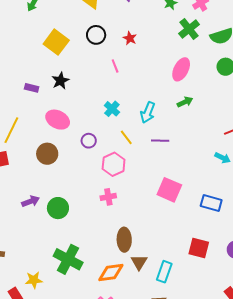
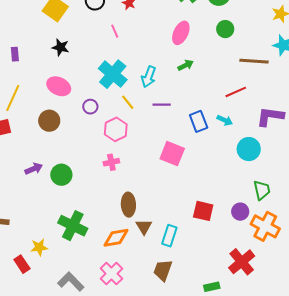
black star: (60, 81) -> (61, 47), turned -30
purple rectangle: (32, 88) -> (15, 54), moved, turned 72
cyan cross: (112, 109) -> (113, 74), size x1.8
blue rectangle: (211, 203) -> (199, 121), moved, turned 55

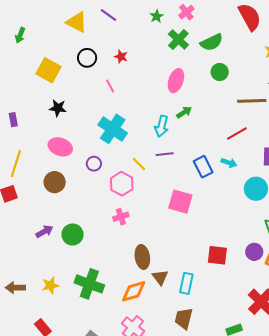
cyan arrow: (149, 77) -> (162, 126), moved
yellow line: (128, 102) -> (139, 164), moved
yellow star: (39, 247) -> (50, 285), moved

